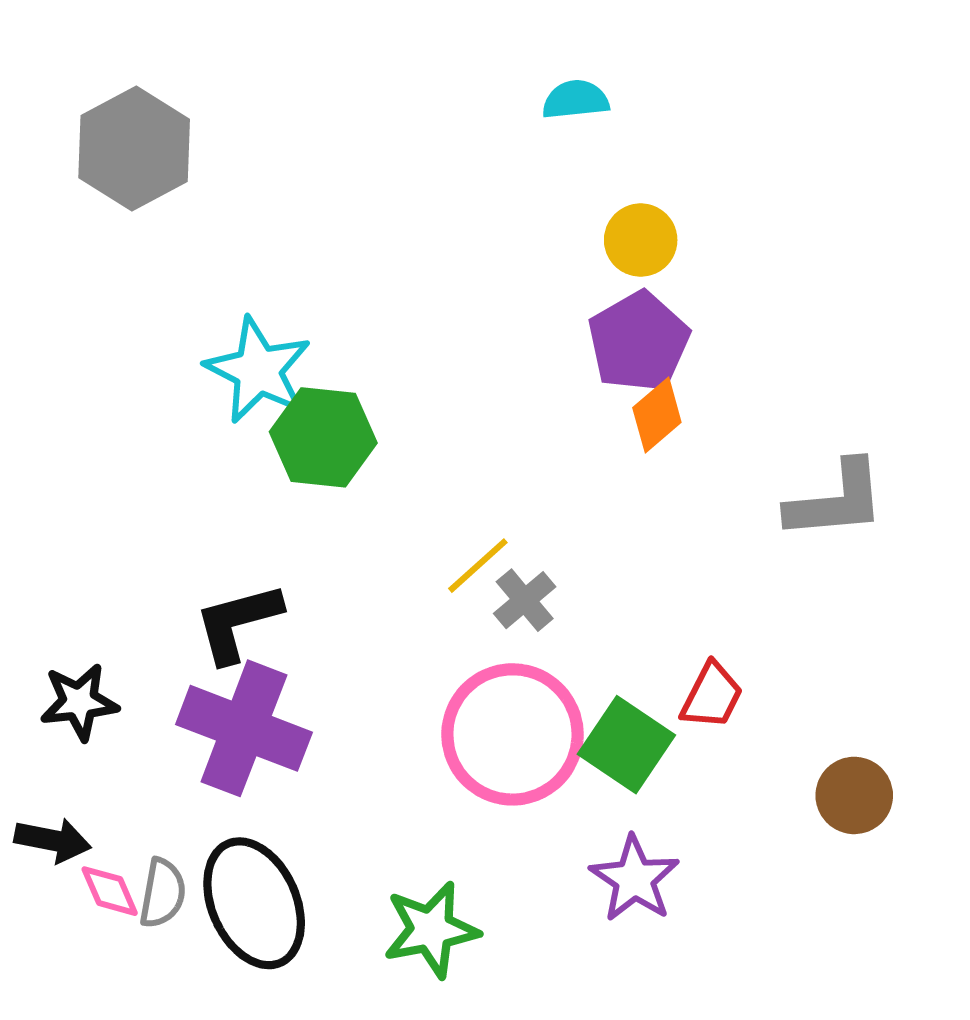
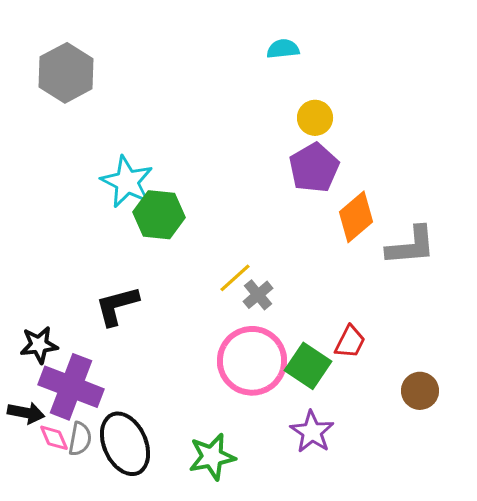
orange diamond: (657, 415) -> (356, 217), moved, size x1.4
purple cross: (244, 728) -> (71, 387), moved

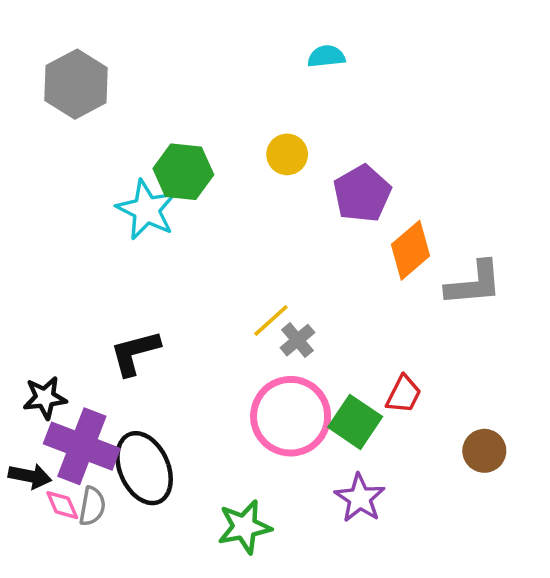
yellow circle: (315, 118) -> (287, 154), moved
green hexagon: (159, 215) -> (183, 172), moved
black ellipse: (125, 444) -> (144, 468), moved

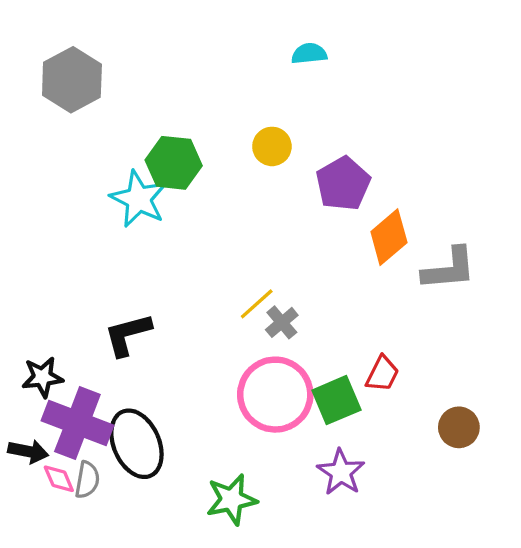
green square: (355, 422) -> (336, 400), turned 33

